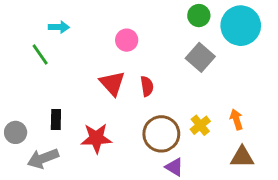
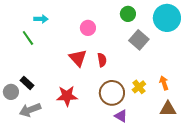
green circle: (199, 16) -> (128, 14), moved
black rectangle: (56, 119) -> (27, 83), moved, turned -48

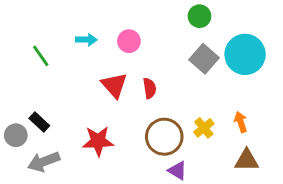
green circle: (128, 14) -> (199, 16), moved
cyan circle: (167, 18) -> (245, 54), moved
cyan arrow: (41, 19) -> (86, 40), moved

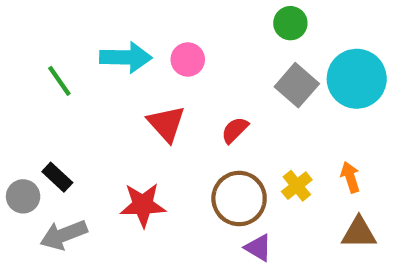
cyan arrow: (86, 40) -> (126, 57), size x1.6
red semicircle: (150, 88) -> (235, 130), moved, turned -126

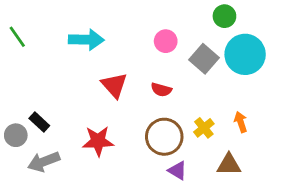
green circle: (290, 23) -> (224, 16), moved
pink circle: (188, 60) -> (166, 41), moved
green line: (59, 81) -> (17, 37), moved
red semicircle: (235, 130) -> (161, 90), turned -120
brown triangle: (359, 233) -> (229, 165), moved

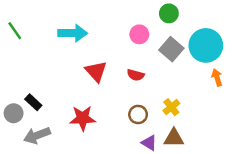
green circle: (224, 16) -> (169, 13), moved
orange arrow: (241, 122) -> (217, 77), moved
brown circle: (164, 137) -> (138, 114), size x0.6
brown triangle: (229, 165) -> (174, 138), moved

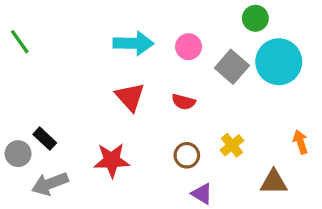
green circle: (169, 13) -> (255, 18), moved
cyan arrow: (73, 33) -> (133, 43), moved
orange arrow: (217, 77) -> (300, 142), moved
brown triangle: (174, 138) -> (274, 182), moved

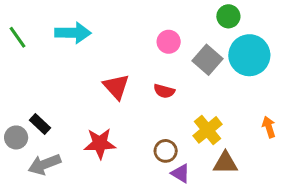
cyan arrow: (133, 43) -> (73, 33), moved
yellow cross: (232, 145) -> (207, 130), size x1.4
brown circle: (187, 155) -> (166, 151), moved
brown triangle: (274, 182) -> (225, 163), moved

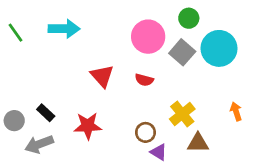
green circle: (228, 16) -> (189, 18), moved
pink circle: (169, 42) -> (148, 37), size x1.6
black rectangle: (40, 124) -> (46, 113), moved

